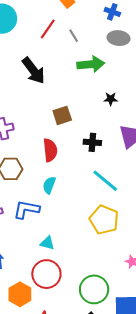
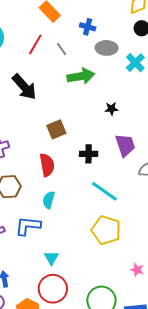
blue cross: (112, 12) -> (88, 27), moved
black star: (111, 99) -> (111, 109), moved
cyan triangle: (47, 243) -> (51, 258), turned 49

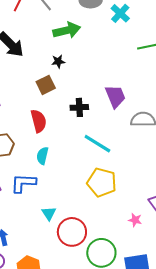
black star: (111, 109) -> (58, 61), moved
red circle: (53, 289) -> (72, 232), moved

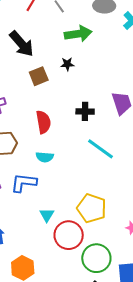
brown square: (46, 85) -> (39, 76), moved
cyan semicircle: (42, 156) -> (45, 157), turned -102
yellow pentagon: (102, 182) -> (92, 208), moved

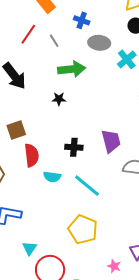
brown square: (39, 76) -> (16, 130), moved
cyan semicircle: (45, 157) -> (52, 177), moved
yellow pentagon: (92, 208) -> (83, 229), moved

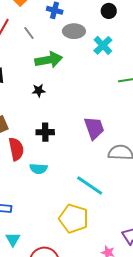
black cross: (74, 147) -> (45, 132), moved
cyan line: (87, 186) -> (90, 185), moved
cyan triangle: (30, 248) -> (13, 239), moved

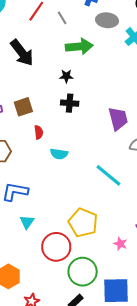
black cross: (45, 132) -> (70, 103), moved
red semicircle: (16, 149) -> (39, 132), size x0.6
yellow pentagon: (74, 219) -> (83, 223), moved

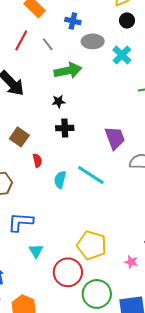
brown square: (23, 107) -> (19, 137), turned -30
cyan semicircle: (59, 154) -> (60, 180), turned 102
cyan line: (108, 175) -> (91, 175), moved

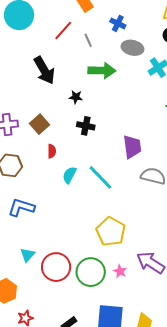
black star: (59, 101) -> (76, 97), moved
yellow pentagon: (92, 245) -> (111, 232), moved
cyan triangle: (36, 251) -> (28, 255), moved
green circle: (97, 294) -> (91, 272), moved

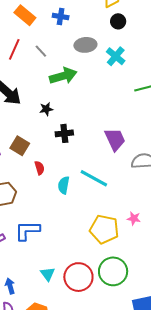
blue cross: (118, 23) -> (61, 17), moved
yellow pentagon: (111, 232) -> (104, 229), moved
pink star: (120, 271) -> (134, 218), moved

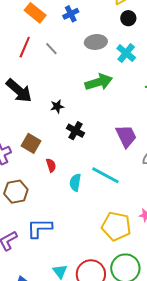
blue cross: (61, 17) -> (71, 14), turned -35
green arrow: (63, 76) -> (99, 82), moved
black cross: (64, 133) -> (76, 131), turned 36

